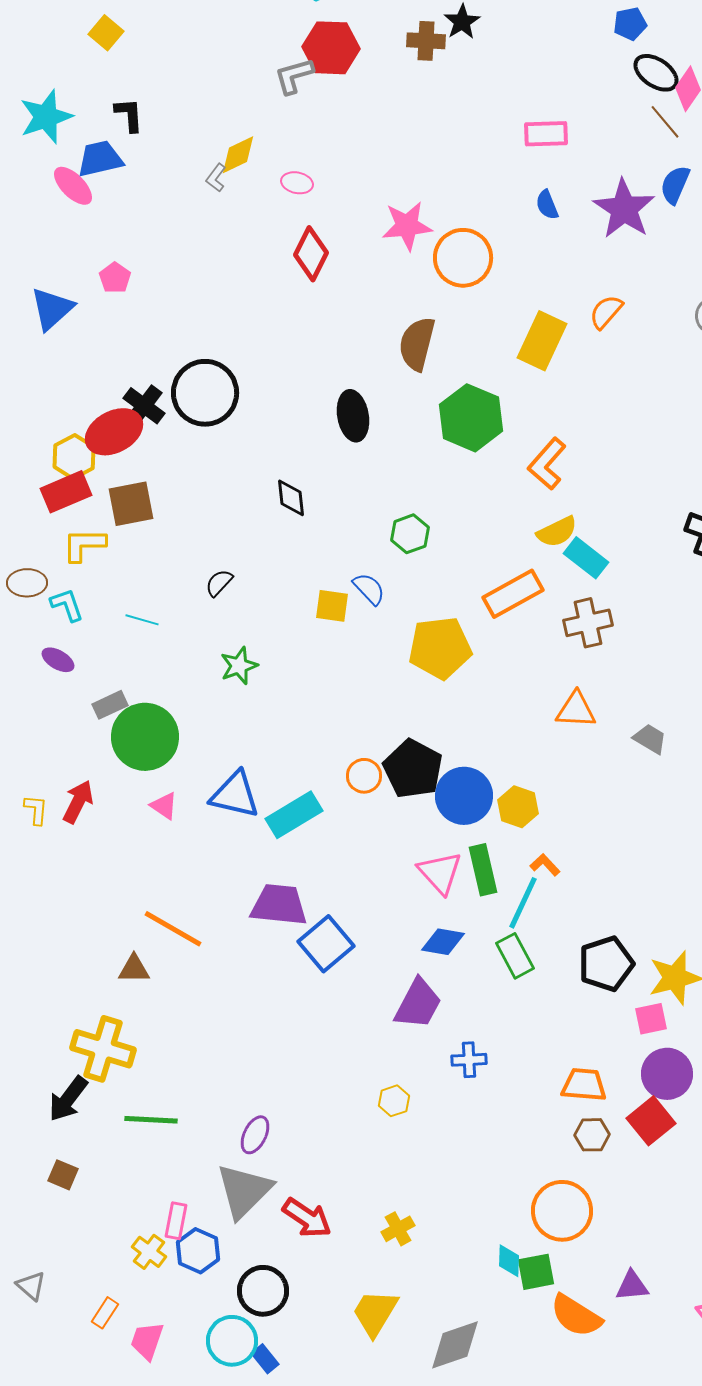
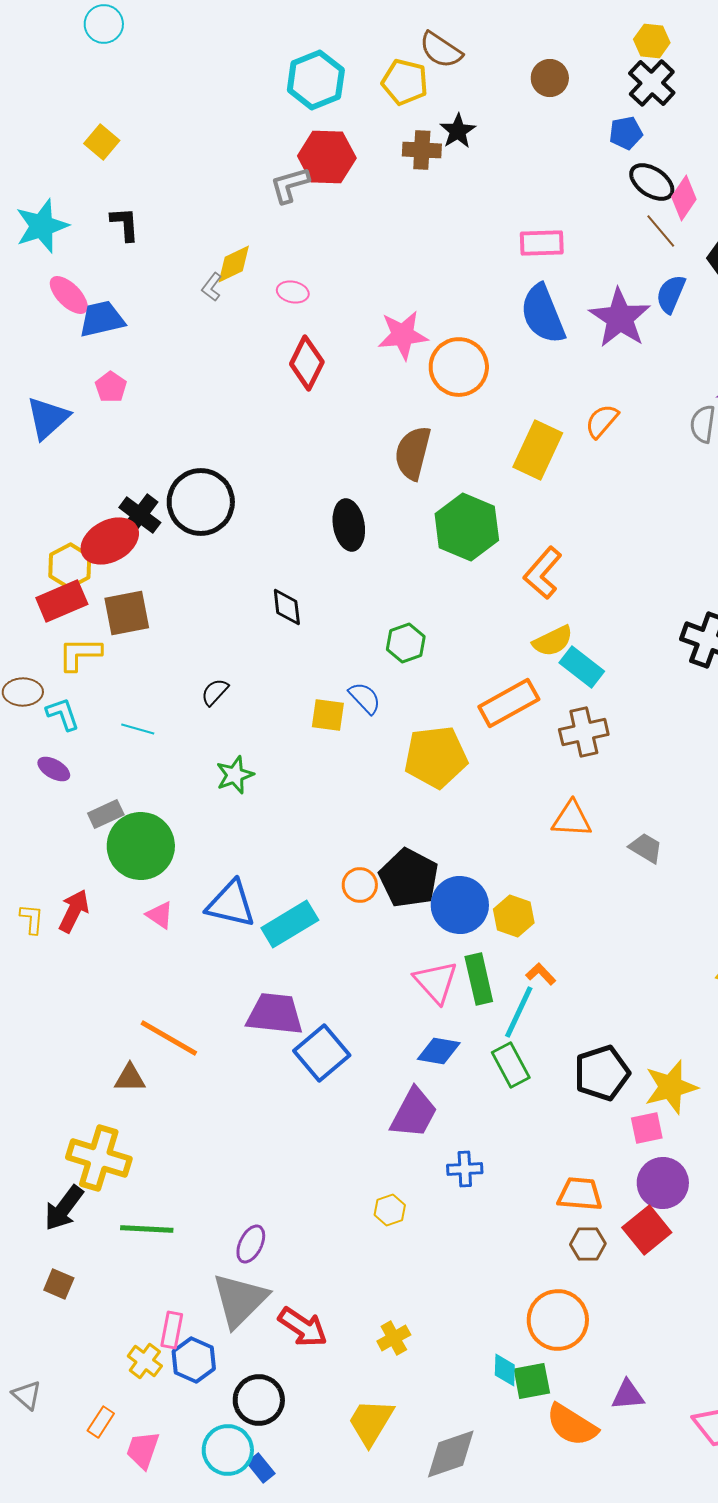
blue trapezoid: (100, 159) -> (102, 319), moved
blue semicircle: (547, 205) -> (543, 314), size x2.0

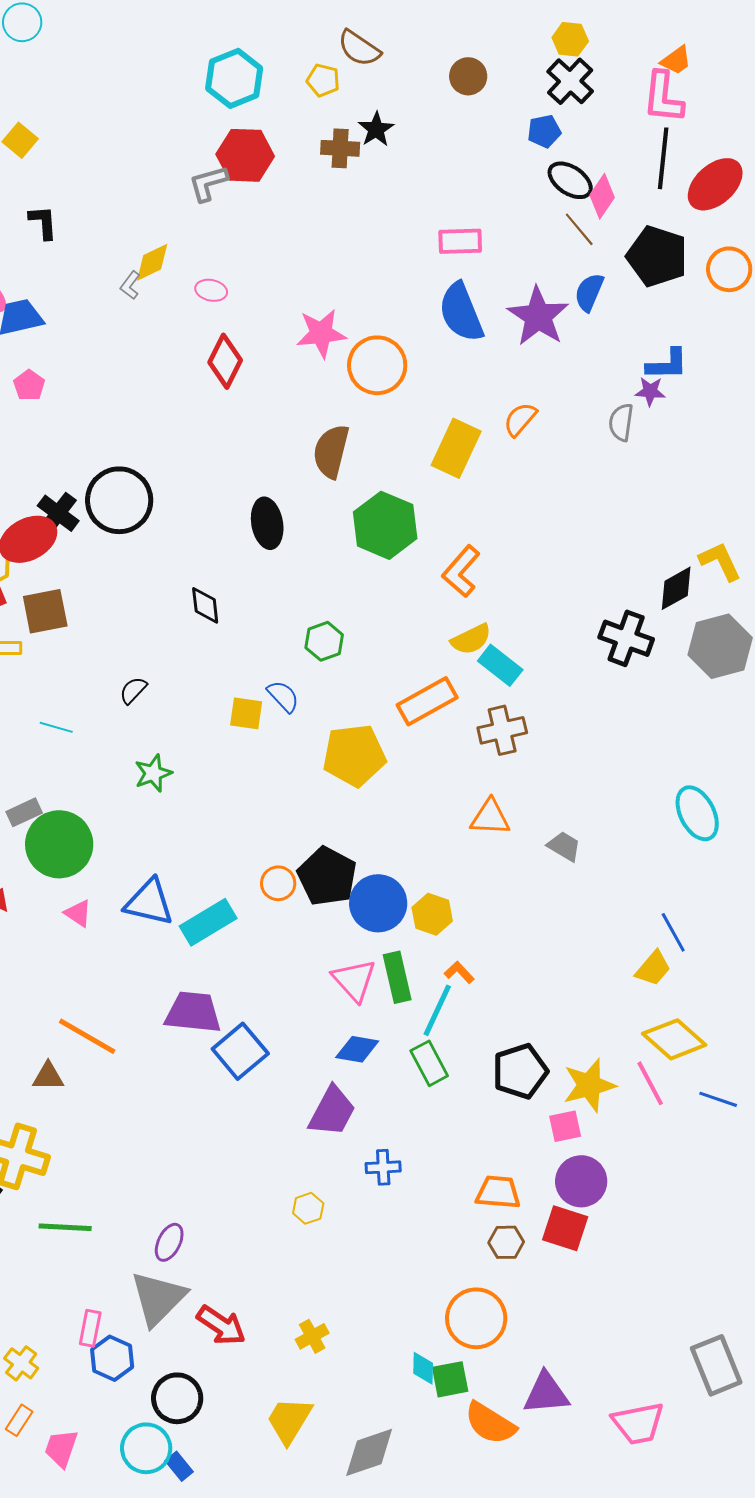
yellow pentagon: (405, 82) -> (323, 80), size x0.7
red square: (647, 1230) -> (565, 1228), turned -33
yellow cross: (145, 1361) -> (21, 1363), moved
purple triangle: (628, 1395) -> (546, 1393), size x1.4

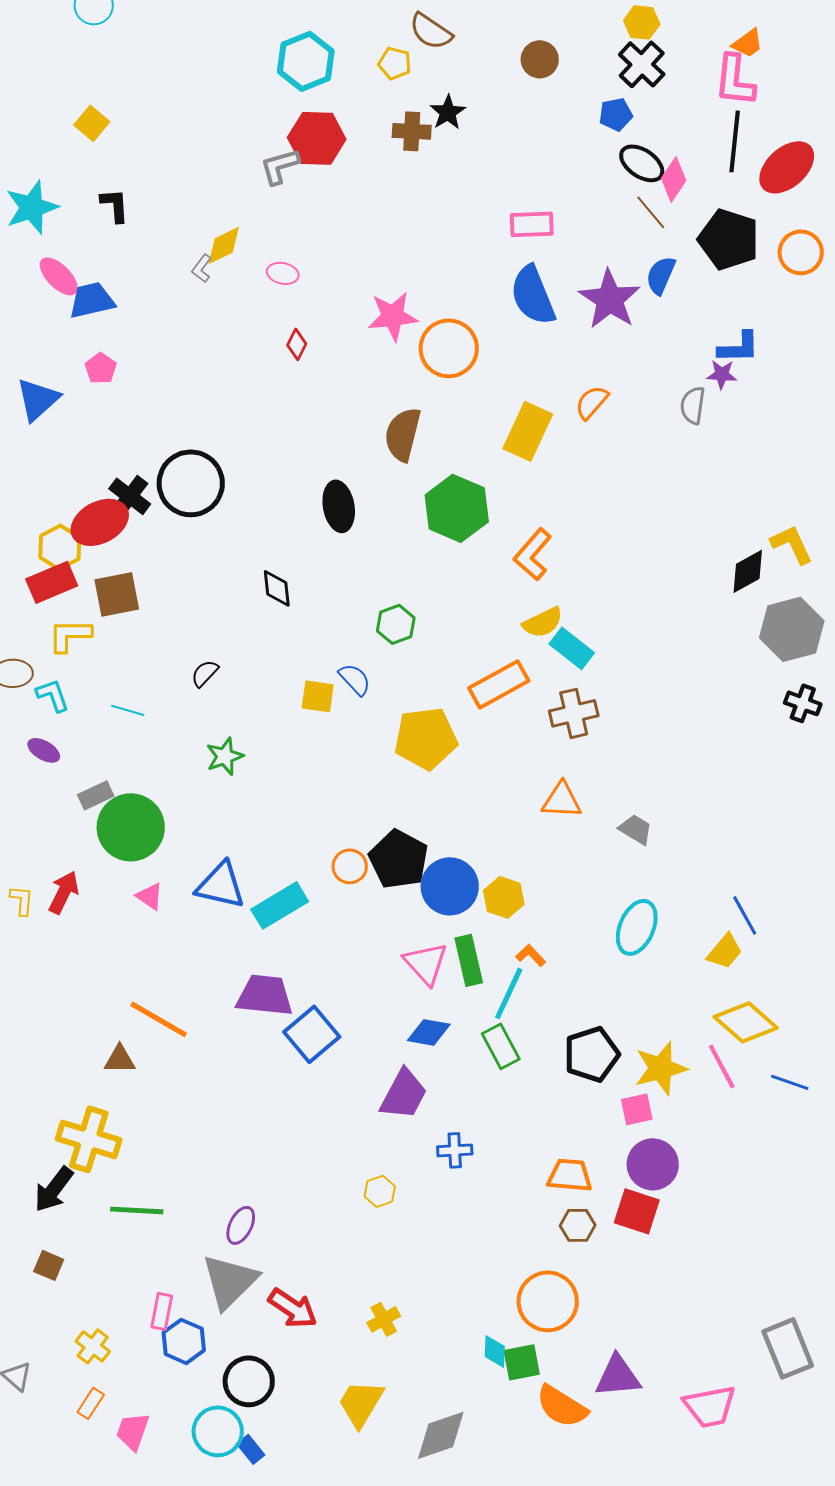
red diamond: (225, 361) -> (297, 344), size x0.6
black cross: (626, 638) -> (803, 703), moved, size x0.7
cyan ellipse: (697, 813) -> (637, 927), moved, turned 50

